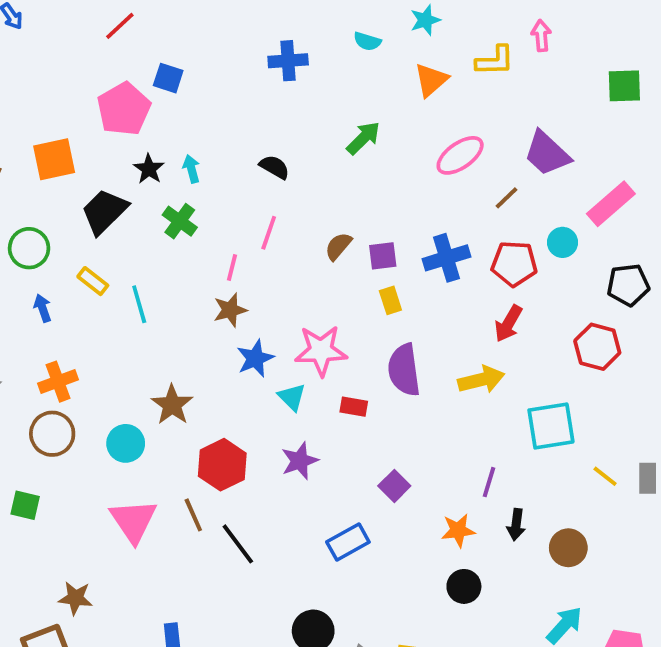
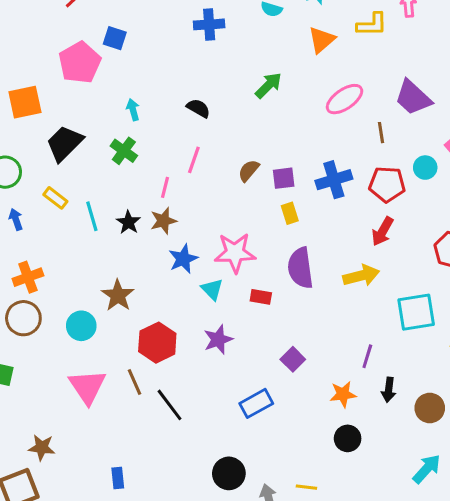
black star: (149, 169) -> (128, 222), moved
brown line: (506, 198) -> (381, 133), turned -55

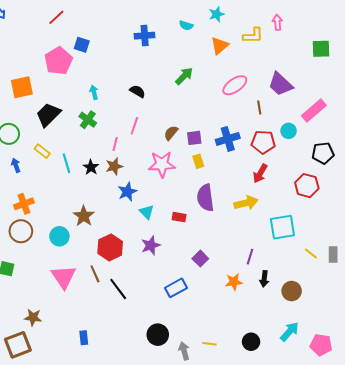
pink star: (235, 253) -> (162, 164), moved
black circle: (348, 438) -> (251, 342), moved

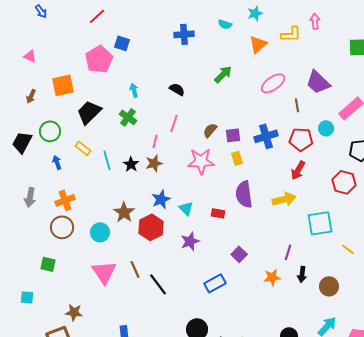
blue star: (127, 192) -> (161, 199), moved
red hexagon: (110, 247) -> (151, 227), moved

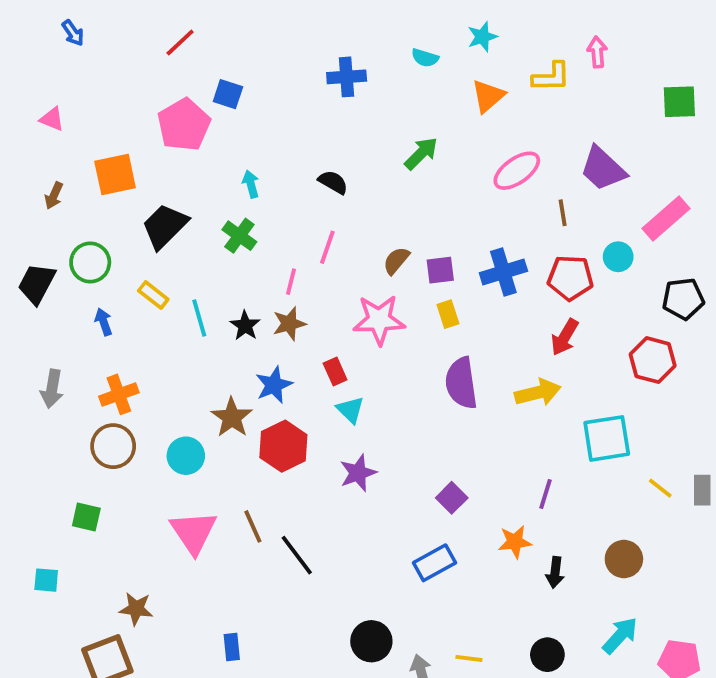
blue star: (161, 199) -> (274, 385), moved
red rectangle: (218, 213) -> (335, 372), moved, turned 56
black arrow: (302, 274) -> (555, 572), moved
blue rectangle: (215, 283) -> (435, 563), moved

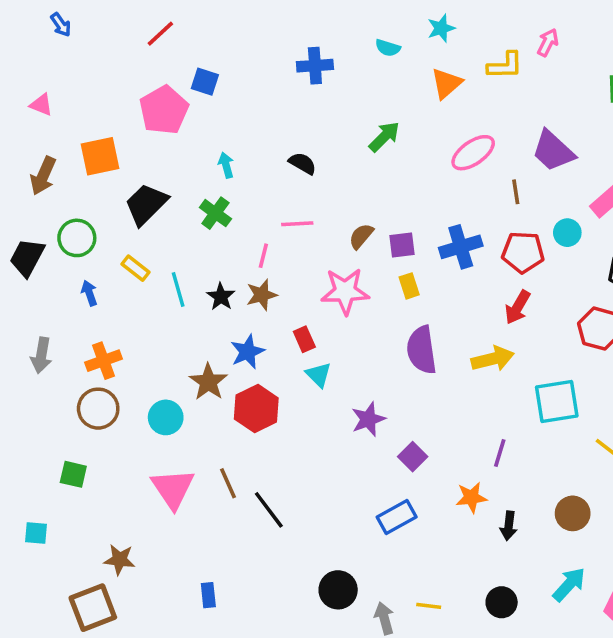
pink arrow: (597, 52) -> (548, 42), turned 32
brown arrow: (54, 196) -> (43, 176), size x1.5
pink line: (327, 247) -> (297, 224), turned 68
purple star: (358, 473) -> (368, 419), moved

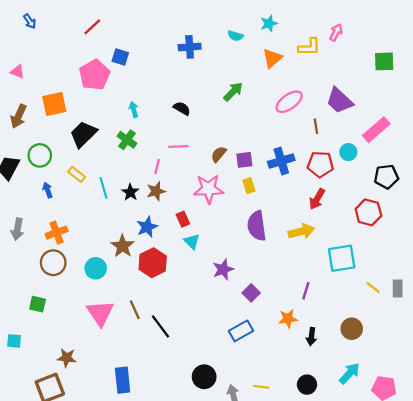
blue rectangle: (208, 595) -> (123, 380), size x1.6

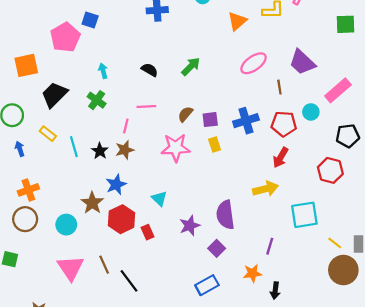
green arrow: (233, 92) -> (191, 67), moved
red rectangle: (183, 219) -> (147, 232), moved
purple semicircle: (257, 226) -> (225, 215), moved
brown circle: (352, 329) -> (343, 270), moved, size x1.4

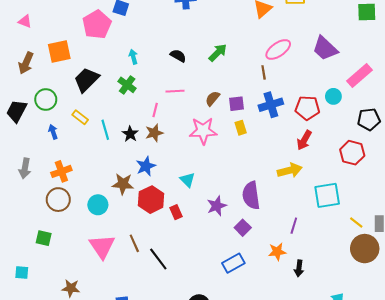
brown line: (279, 87) -> (264, 72), moved
brown star: (92, 203) -> (123, 184), turned -30

